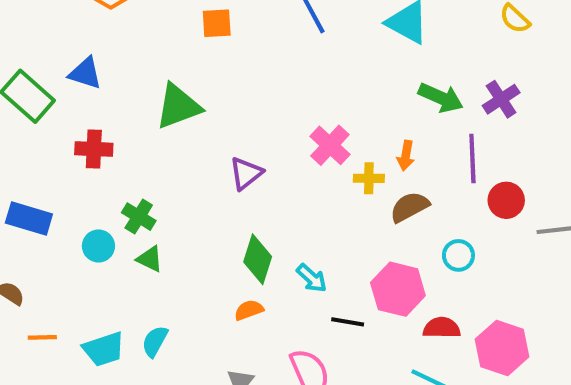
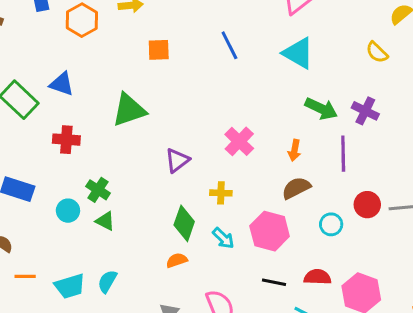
purple cross: (501, 99) -> (365, 111), turned -32
yellow cross: (369, 178) -> (221, 193), moved
red circle: (506, 200) -> (367, 205), moved
pink hexagon: (398, 289) -> (270, 231), moved
black line: (348, 322) -> (274, 282), moved

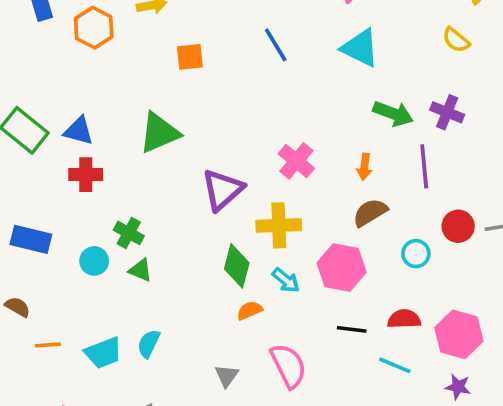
blue triangle: (62, 84) -> (79, 131), moved
purple triangle: (177, 160) -> (223, 190), size x1.4
yellow cross: (221, 193) -> (279, 225), size x1.6
orange semicircle: (177, 260) -> (250, 310), moved

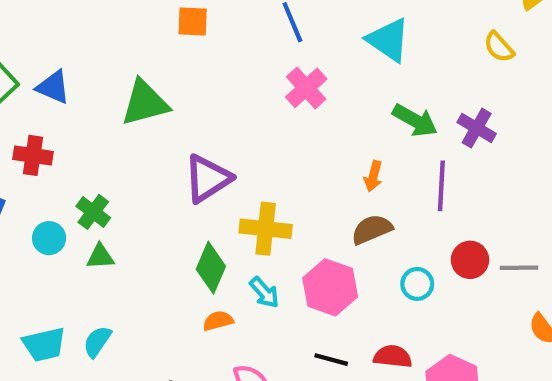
pink cross: (296, 161) -> (306, 88), moved
red cross: (86, 175) -> (33, 155), moved
green triangle: (140, 270) -> (100, 257), turned -35

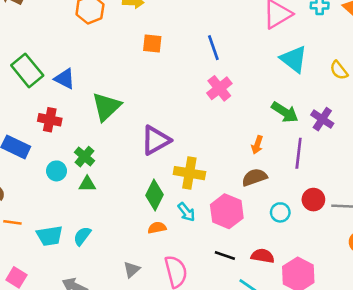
cyan triangle: (388, 40) -> (294, 59), moved
green triangle: (145, 103) -> (106, 107), moved, turned -32

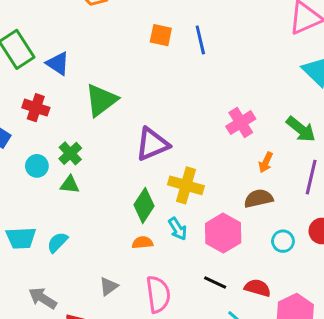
blue line: (213, 48) -> (200, 40), moved
pink cross: (219, 88) -> (241, 123), moved

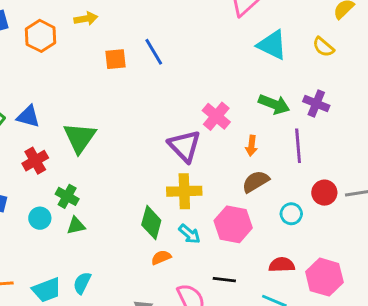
red cross: (36, 108) -> (35, 161), moved, turned -30
purple triangle: (152, 144) -> (184, 146), moved, turned -33
black line: (215, 283) -> (224, 280), moved

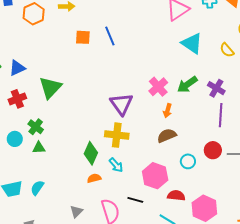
green arrow: (274, 104) -> (187, 84), turned 115
pink cross: (216, 116) -> (158, 87), moved
blue triangle: (28, 117) -> (17, 68), turned -48
purple line: (298, 146) -> (221, 115), moved
pink hexagon: (233, 224) -> (155, 176), moved

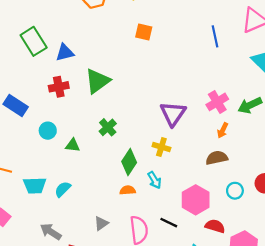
blue line: (110, 36) -> (215, 36), moved
green cross: (36, 127) -> (108, 127), moved
yellow cross: (117, 135) -> (161, 147), size x0.7

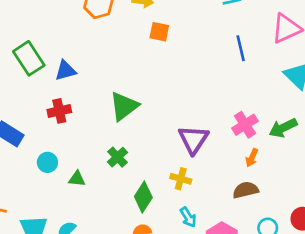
orange square: (144, 32) -> (159, 32), moved
green triangle: (98, 81) -> (124, 106), moved
cyan arrow: (155, 180) -> (188, 217), moved

